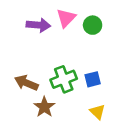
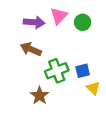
brown arrow: (26, 83) -> (31, 49), moved
yellow triangle: (97, 112) -> (93, 88), moved

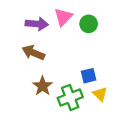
green cross: (57, 71) -> (70, 98), moved
brown star: (39, 96) -> (43, 86), moved

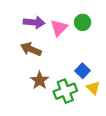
pink triangle: (63, 17) -> (59, 28), moved
blue square: (89, 76) -> (83, 71), turned -32

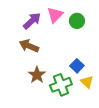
purple arrow: (34, 22) -> (32, 21), turned -48
pink triangle: (59, 28) -> (55, 15), moved

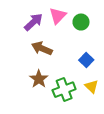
brown arrow: (29, 46) -> (42, 48), moved
blue square: (77, 66) -> (86, 60), moved

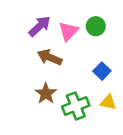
pink triangle: (58, 16) -> (68, 31), moved
yellow triangle: (92, 86) -> (108, 102), turned -32

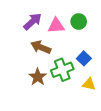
pink triangle: (68, 31) -> (56, 26), turned 42
green cross: (76, 106) -> (62, 70), moved

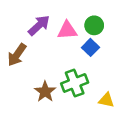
brown arrow: (41, 47) -> (17, 55), moved, turned -78
blue square: (84, 58) -> (91, 47), moved

